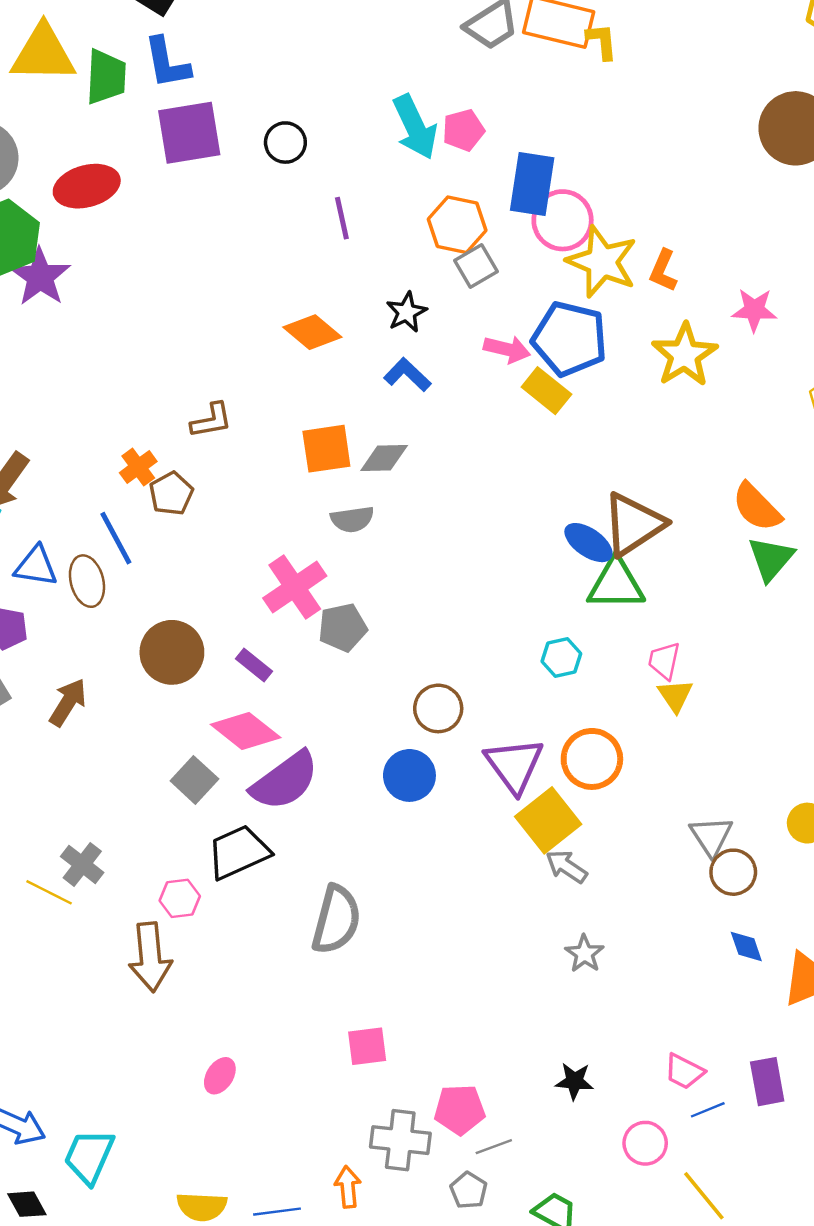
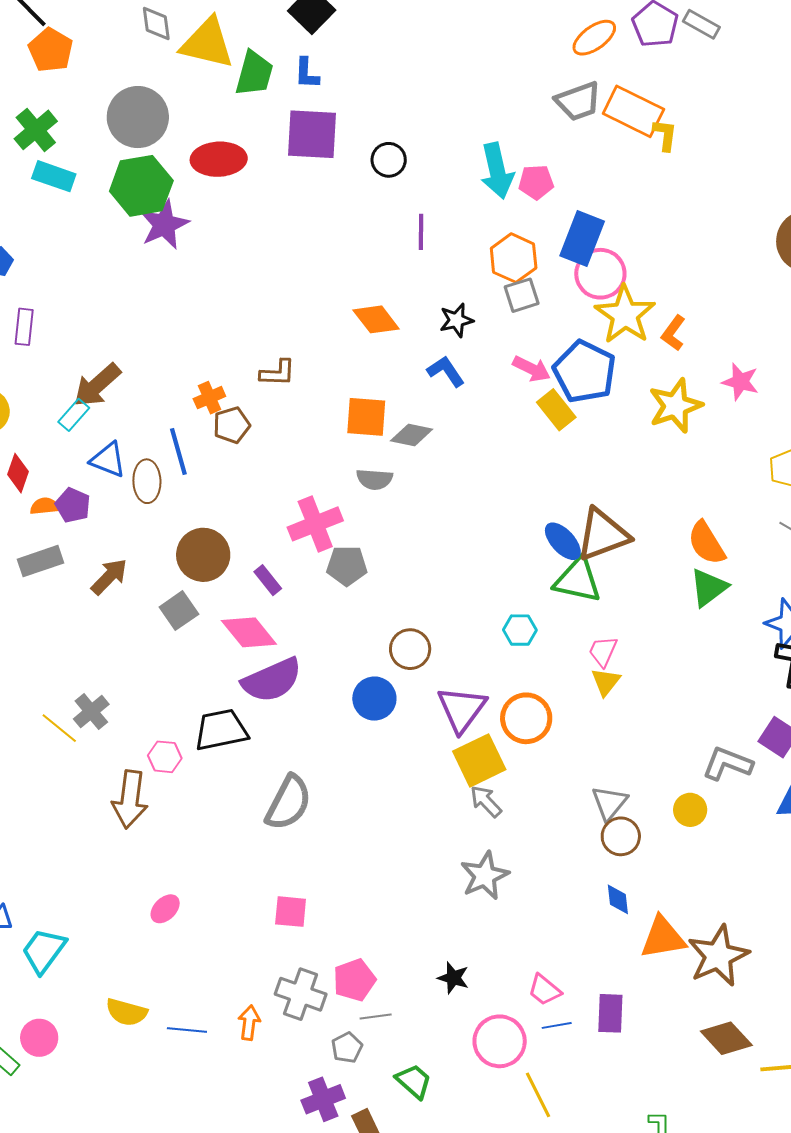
blue L-shape: (167, 63) -> (307, 73), size x0.7
gray square: (194, 780) -> (179, 611), moved
gray star: (584, 954) -> (485, 876), size x1.5
pink pentagon: (460, 1110) -> (354, 980), turned -30
pink circle: (645, 1143) -> (500, 1041), size x1.4

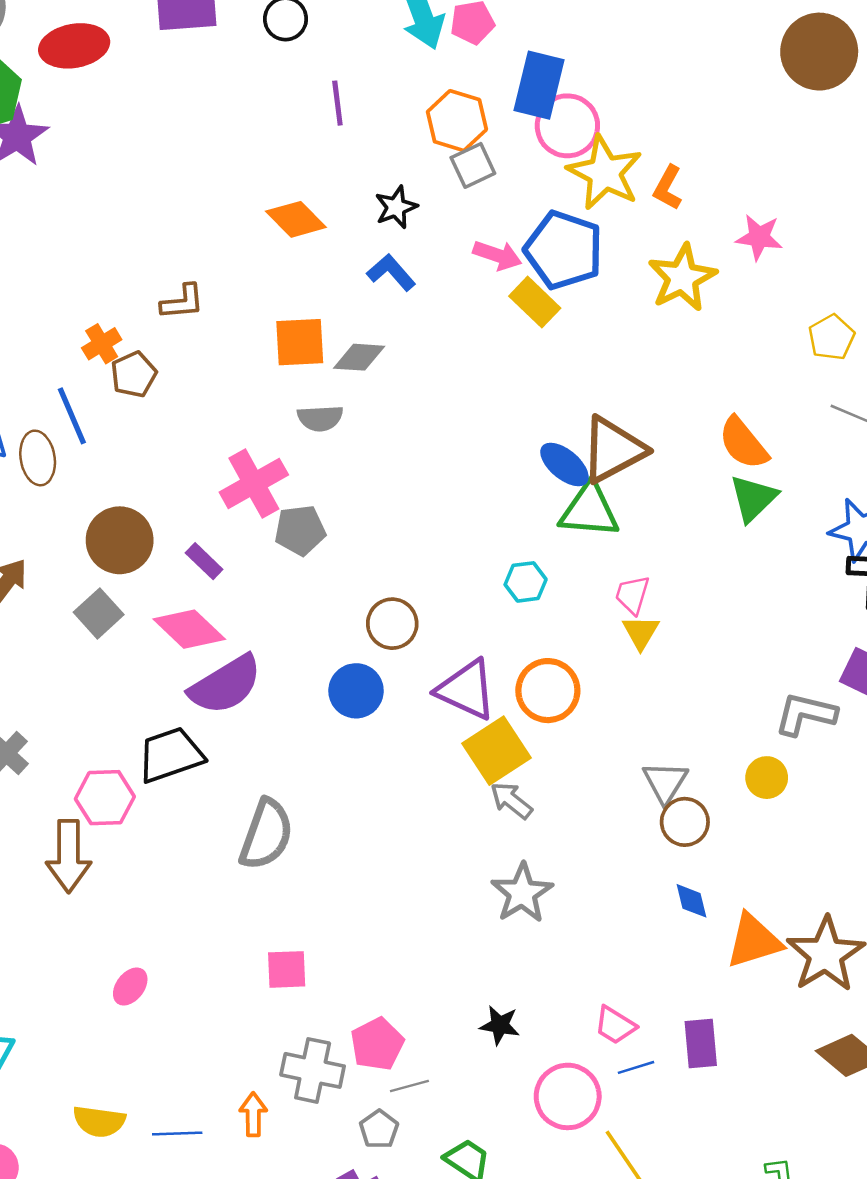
purple triangle: (462, 709) -> (466, 690), turned -34
pink hexagon: (165, 757) -> (105, 798), size x1.4

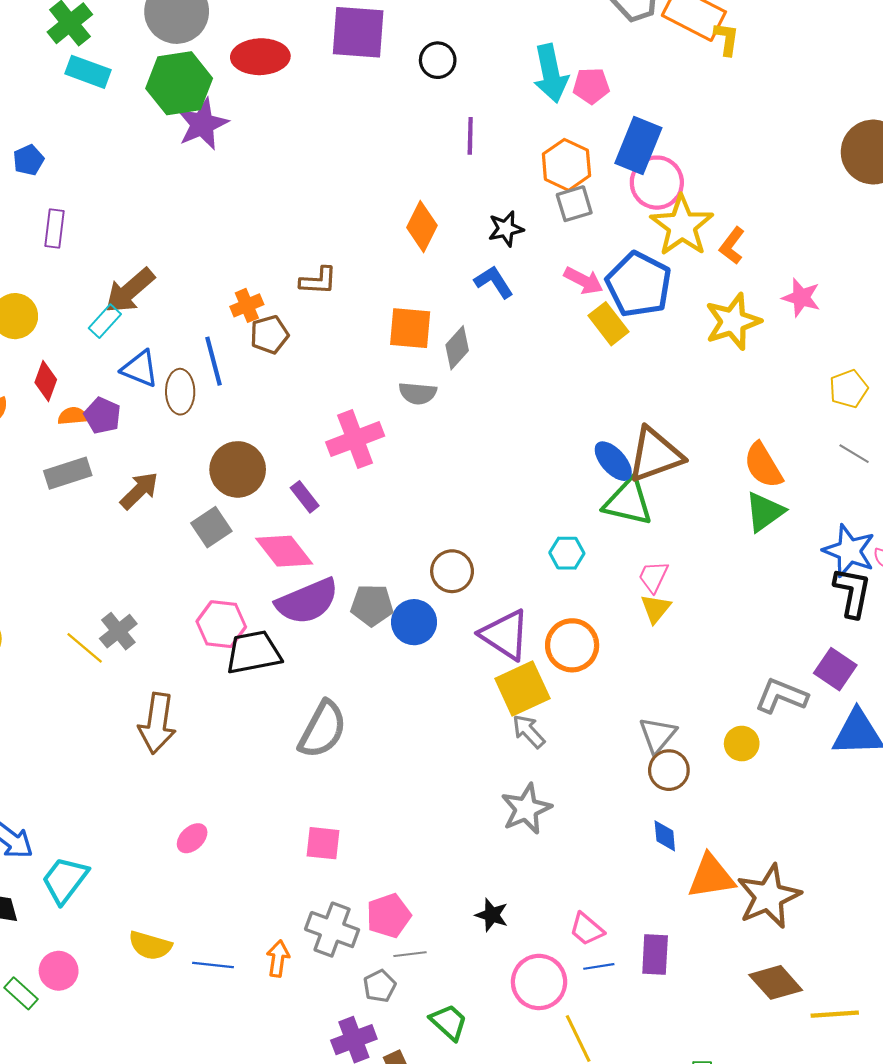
orange diamond: (296, 219) -> (422, 227), turned 63
gray diamond: (359, 357) -> (457, 348), turned -60
gray pentagon: (300, 530) -> (372, 605), moved
pink hexagon: (105, 798) -> (221, 624), moved

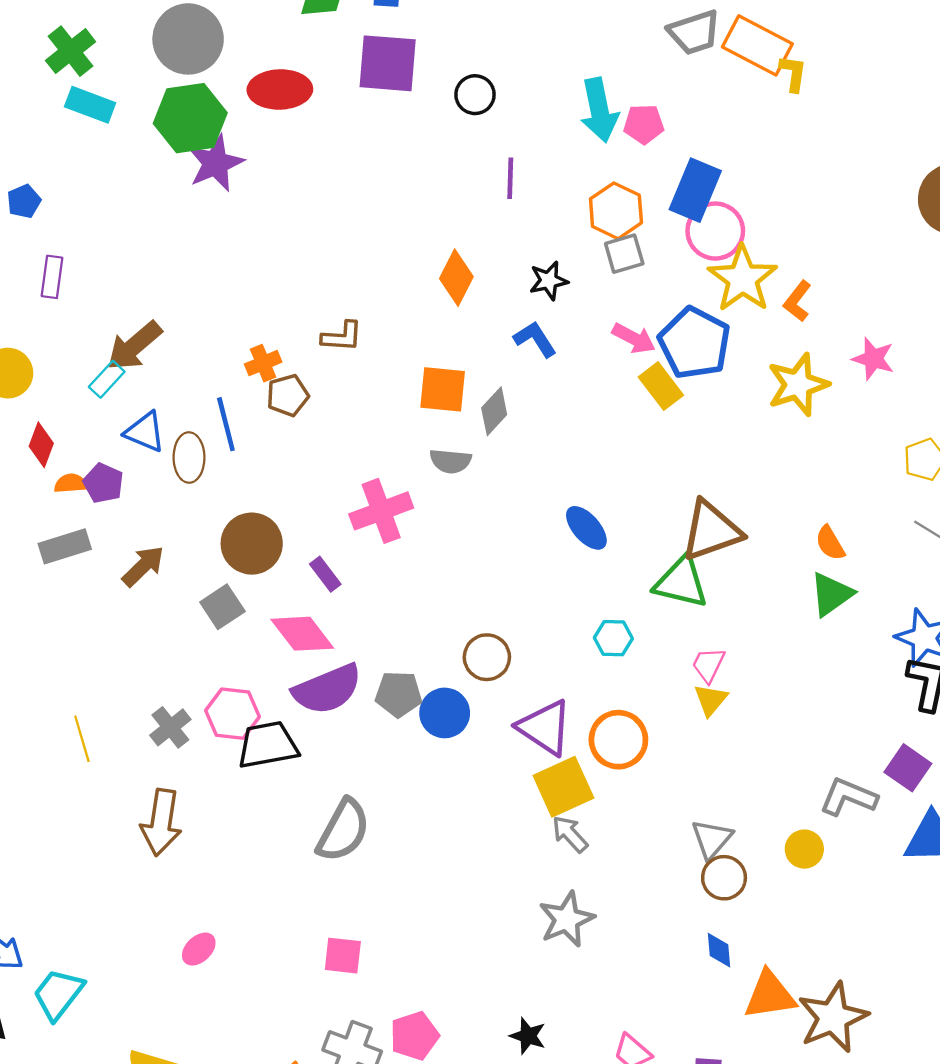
blue ellipse: (613, 461) -> (586, 528), moved
orange semicircle: (763, 465) -> (830, 543), size x0.7
gray cross: (118, 631) -> (170, 727), moved
yellow line: (85, 648) -> (82, 739), turned 33

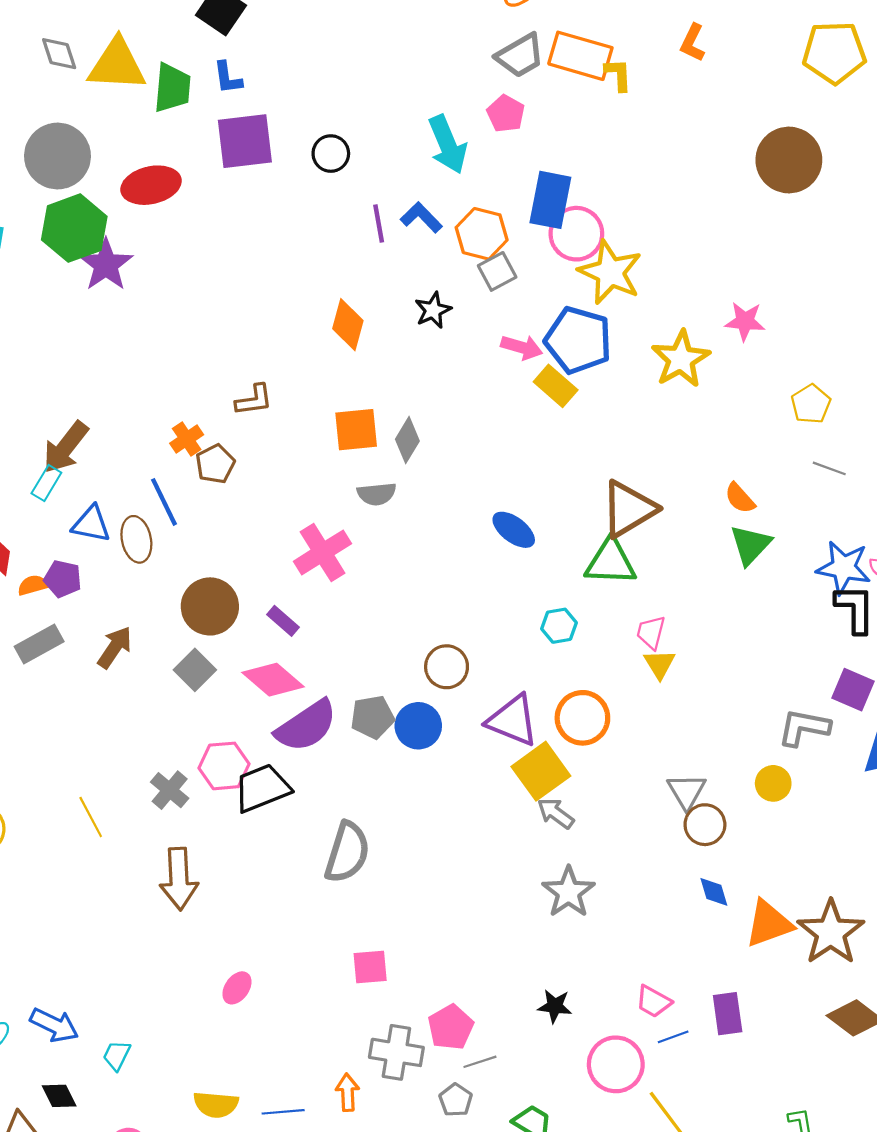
pink pentagon: (644, 124) -> (506, 114), moved, turned -30
orange L-shape: (797, 301) -> (693, 43), moved
blue L-shape: (535, 339) -> (421, 217), moved
cyan trapezoid: (58, 994) -> (117, 1055), size x0.6

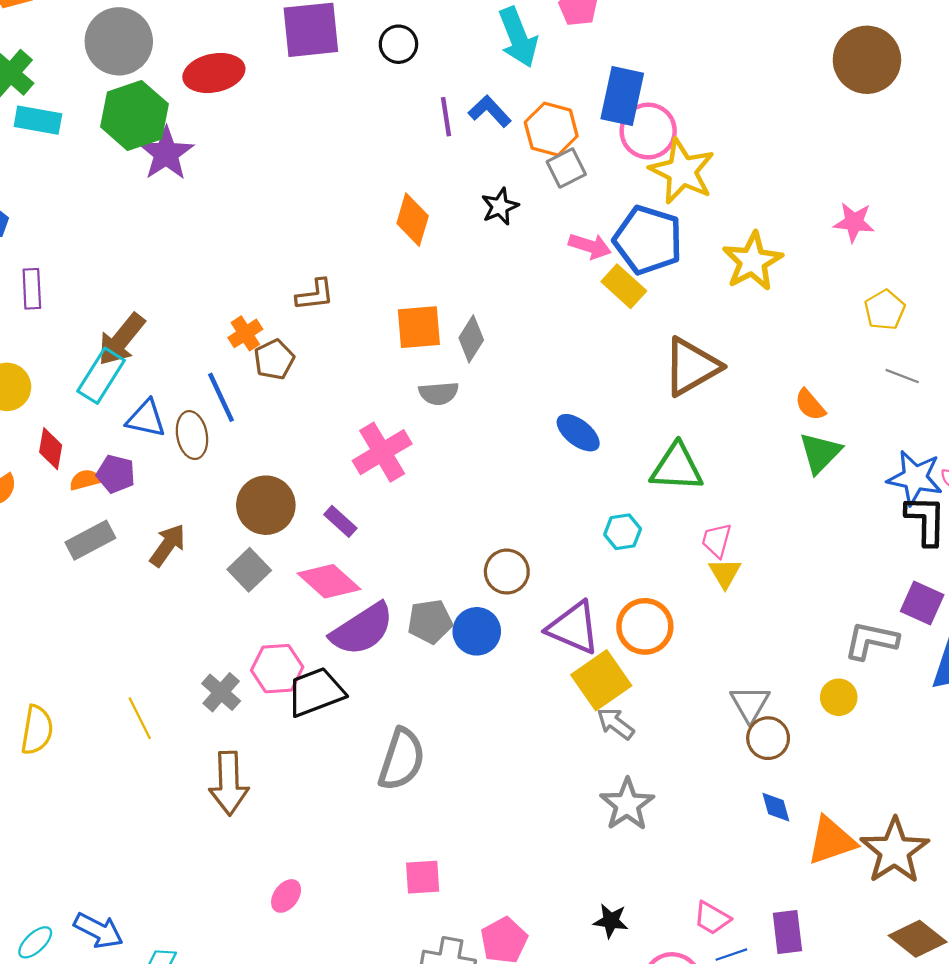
pink star: (745, 321) -> (854, 222), moved
cyan rectangle: (46, 483) -> (101, 376), size x1.5
brown triangle: (629, 509) -> (692, 367), moved

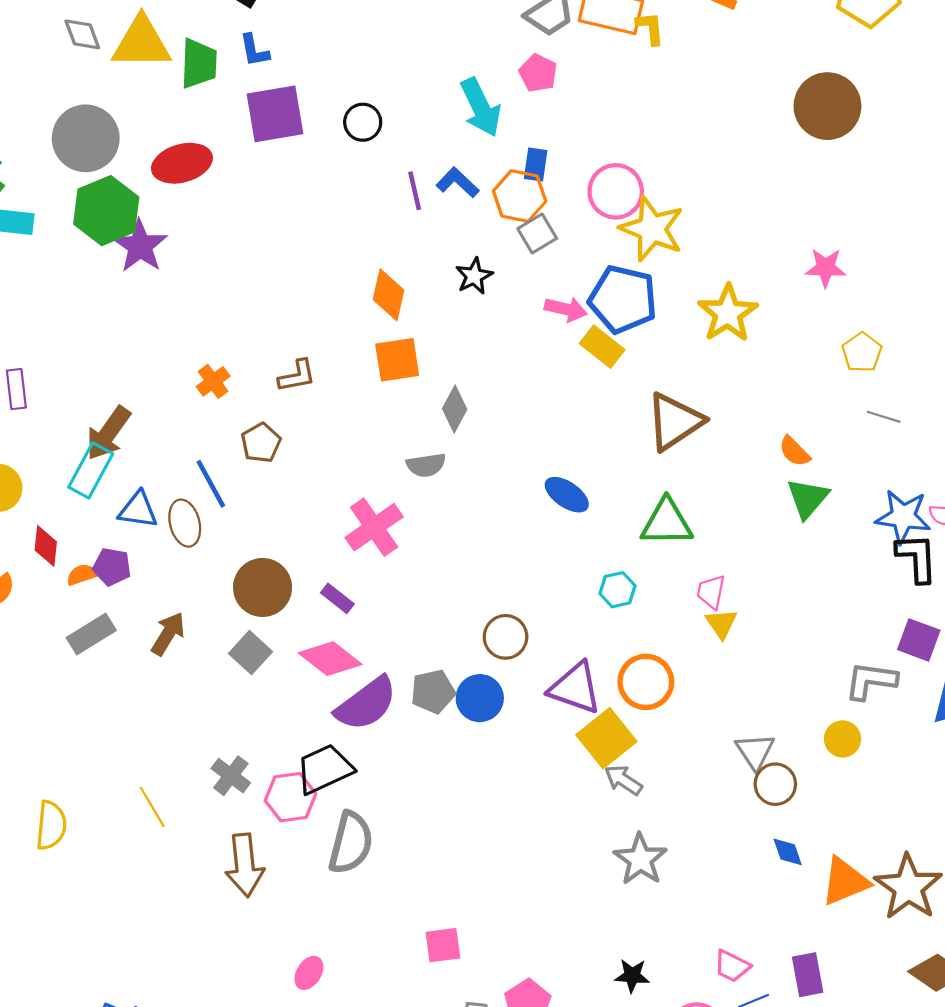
blue rectangle: (622, 96) -> (536, 165), moved, size x0.6
orange square: (419, 327) -> (397, 360), moved
orange cross: (245, 333) -> (213, 381), moved
pink hexagon: (277, 669) -> (290, 797), moved
gray semicircle: (402, 759) -> (351, 843), moved

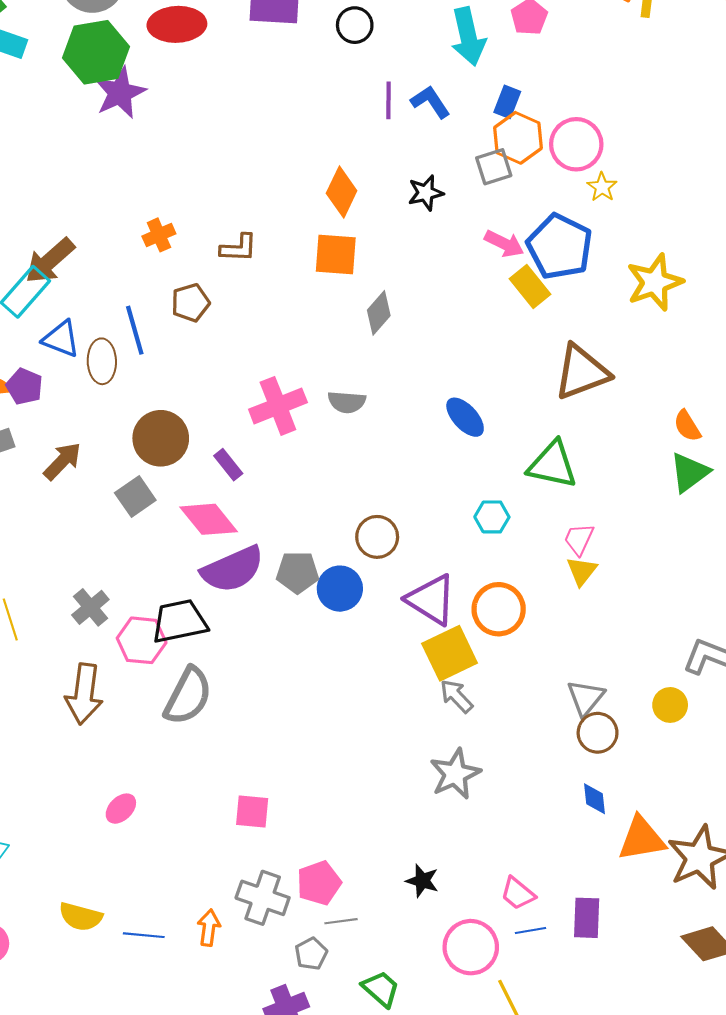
orange hexagon: (520, 196) -> (518, 138), moved
yellow star: (652, 229) -> (602, 187), size x0.5
gray semicircle: (426, 465) -> (347, 402), moved

